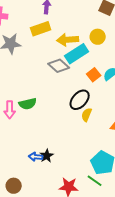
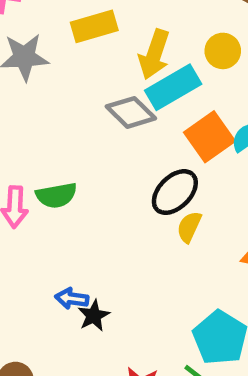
yellow arrow: (68, 40) -> (154, 54), turned -70
orange square: (94, 75) -> (209, 137), size x1.5
blue arrow: (36, 157) -> (72, 299), moved

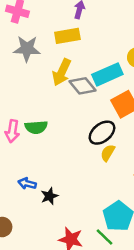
yellow arrow: (154, 54) -> (62, 72), moved
blue arrow: (72, 299) -> (27, 184), moved

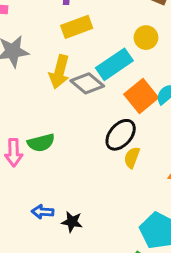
yellow rectangle: (67, 36) -> (77, 27), moved
black star: (49, 196) -> (72, 222), turned -30

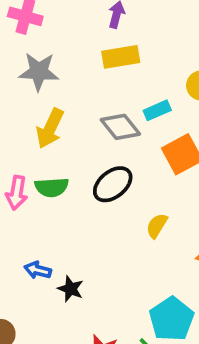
cyan rectangle: (114, 64) -> (157, 110), size x0.6
yellow arrow: (59, 72) -> (50, 128), moved
black ellipse: (121, 135) -> (113, 184), moved

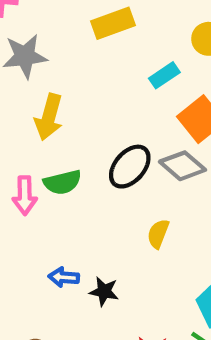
gray diamond: (120, 127) -> (183, 166), moved
yellow semicircle: (157, 226) -> (158, 234), moved

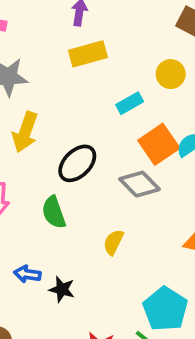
black ellipse: (130, 167) -> (77, 163), moved
green semicircle: (62, 182) -> (54, 212), moved, turned 80

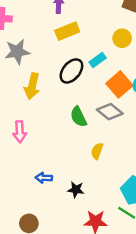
black ellipse: (77, 163) -> (71, 71), moved
green semicircle: (54, 212) -> (78, 117), moved
black star: (62, 289) -> (76, 190), moved

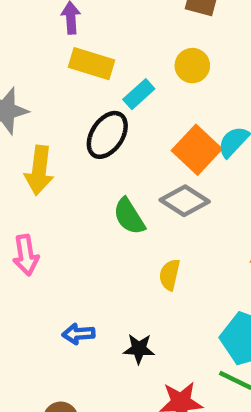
yellow rectangle: (67, 31) -> (92, 64), turned 45
cyan rectangle: (98, 60) -> (139, 94), moved

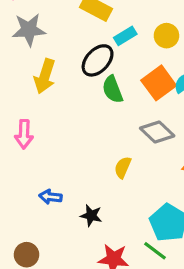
yellow circle: (192, 66) -> (166, 36), moved
gray diamond: (185, 201) -> (157, 132), moved
green semicircle: (129, 216) -> (113, 89), moved

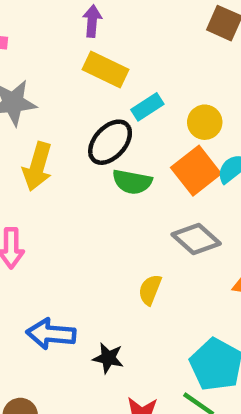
yellow circle: (166, 36) -> (205, 122), moved
green semicircle: (113, 89) -> (132, 182), turned -56
blue arrow: (51, 197) -> (51, 334), size x1.5

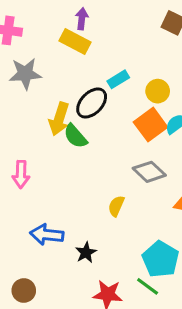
yellow rectangle: (106, 70) -> (75, 41), moved
yellow arrow: (37, 167) -> (59, 119), moved
green semicircle: (132, 182) -> (75, 136), moved, turned 36
black star: (108, 358) -> (86, 253), turned 30

